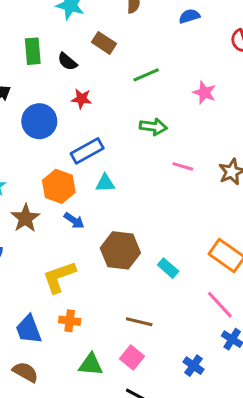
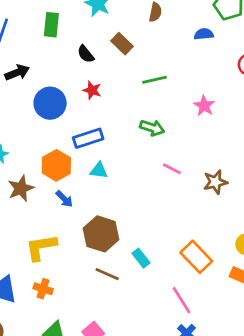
green rectangle: (33, 51) -> (51, 25), moved
brown line: (139, 322) -> (107, 274), moved

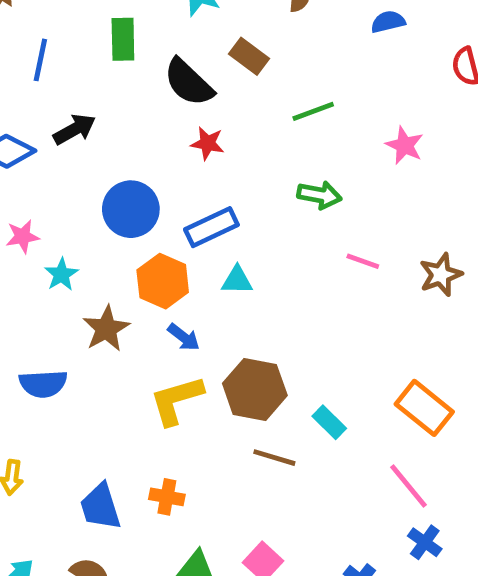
black semicircle: (86, 54) -> (189, 82), size x1.6
blue circle: (50, 103) -> (131, 209), moved
yellow L-shape: (41, 247) -> (176, 400), moved

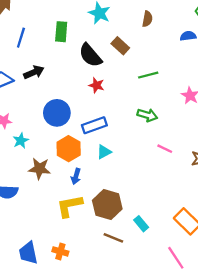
cyan triangle: (237, 280) -> (104, 152), turned -35
brown star: (106, 329) -> (39, 169), turned 30
blue arrow: (184, 337) -> (76, 176), turned 63

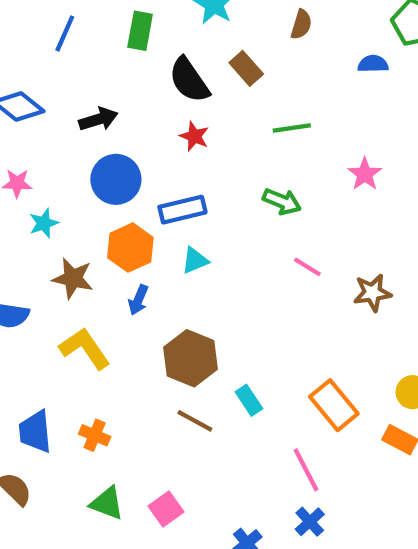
black arrow: (34, 72) -> (98, 119), moved
yellow L-shape: (69, 206) -> (85, 348), moved, turned 60

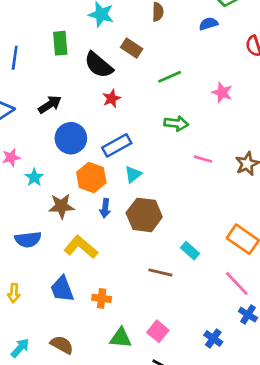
red star: (194, 136) -> (112, 99), turned -30
brown hexagon: (190, 358) -> (144, 215), moved
blue trapezoid: (35, 432) -> (62, 289), moved

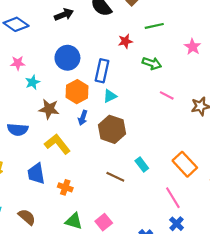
red star: (112, 99) -> (125, 41), moved
black arrow: (50, 104) -> (64, 15), moved
blue rectangle: (117, 145) -> (102, 71), turned -60

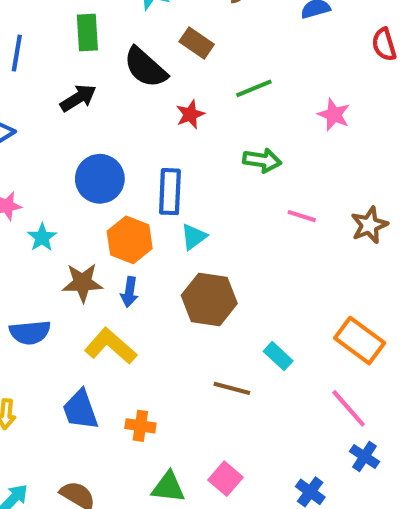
red star: (125, 41) -> (190, 114), moved
blue arrow: (83, 118) -> (129, 292), moved

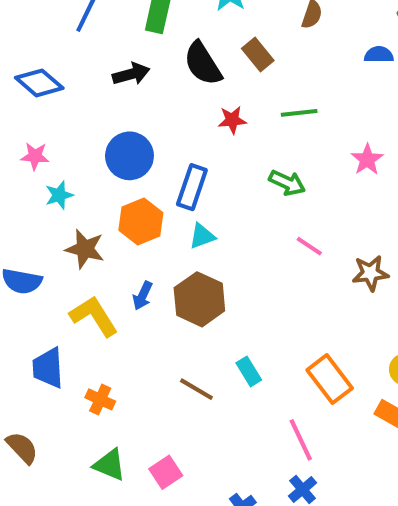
blue arrow: (129, 292) -> (143, 296), moved

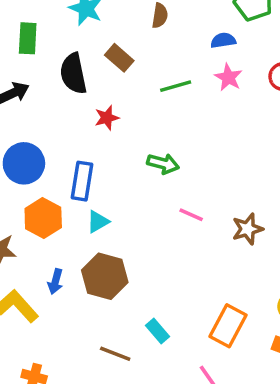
black semicircle: (203, 64) -> (73, 74), turned 30
green line: (299, 113) -> (176, 86), moved
pink star: (367, 159) -> (228, 77), moved
orange rectangle: (330, 379) -> (228, 326), turned 75

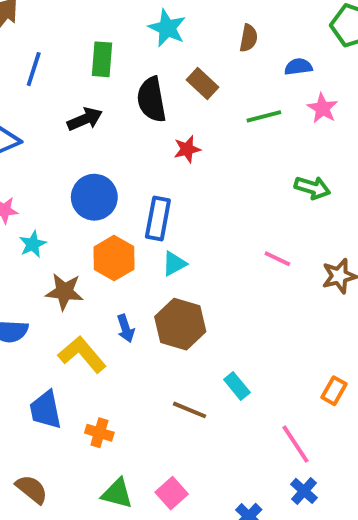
blue semicircle: (223, 40) -> (298, 67), moved
green arrow: (163, 164) -> (312, 188), moved
blue arrow: (55, 281) -> (126, 328), turned -35
orange rectangle: (228, 326) -> (334, 391), moved, size x0.6

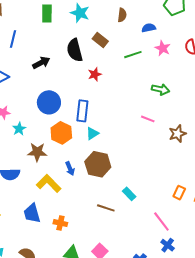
green rectangle: (102, 59) -> (47, 13), moved
pink line: (277, 259) -> (148, 119), moved

